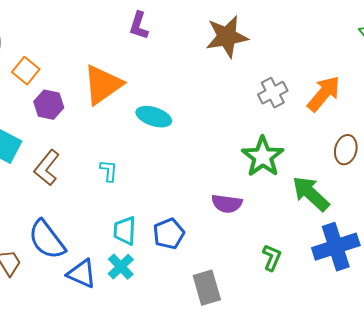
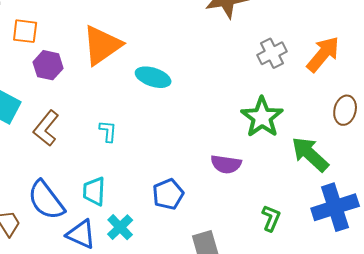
orange square: (26, 71) -> (25, 31), turned -32
cyan trapezoid: (125, 231) -> (94, 191), moved

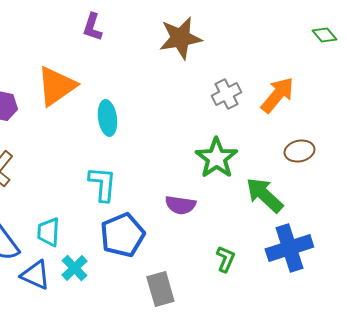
cyan ellipse: (153, 77) -> (107, 118), turned 64
brown ellipse: (345, 110) -> (299, 151), turned 64
cyan L-shape: (108, 131) -> (102, 184), moved, size x1.6
blue pentagon: (168, 194) -> (122, 235), size x1.4

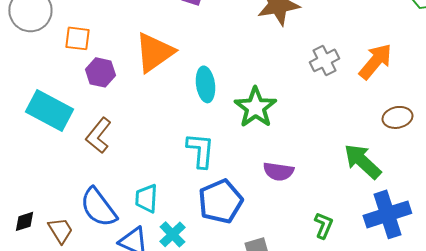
green star: (216, 158) -> (255, 107), moved

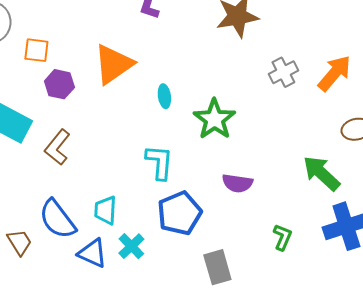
cyan ellipse: (205, 84) -> (164, 96), size x0.7

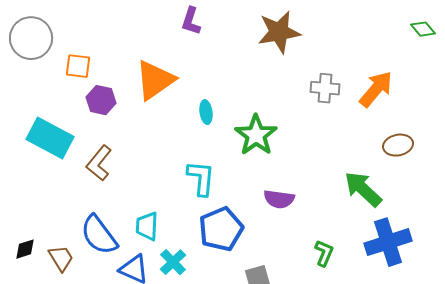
gray cross: (283, 72) -> (325, 88), turned 32

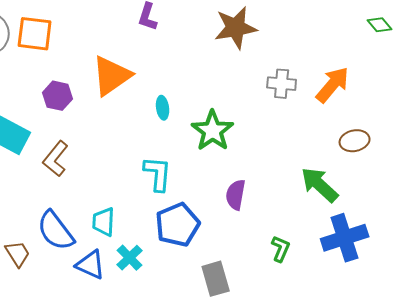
orange square: (78, 66) -> (35, 34), moved, size x1.4
purple semicircle: (279, 199) -> (236, 195), turned 92

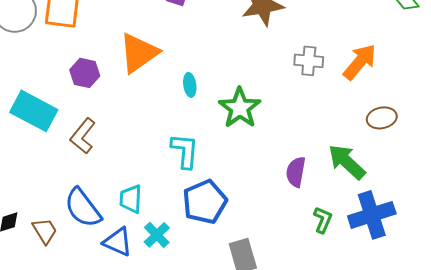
purple semicircle: (236, 195) -> (296, 172), moved
green L-shape: (281, 249) -> (323, 220), moved

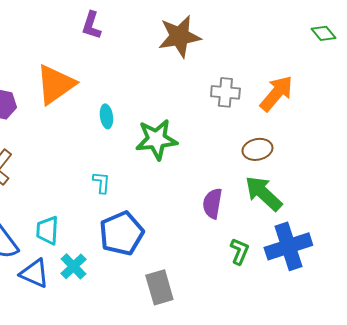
green star: (240, 108) -> (156, 139), turned 30
brown ellipse: (382, 118) -> (257, 149), moved
cyan L-shape: (185, 151) -> (101, 182), size x0.6

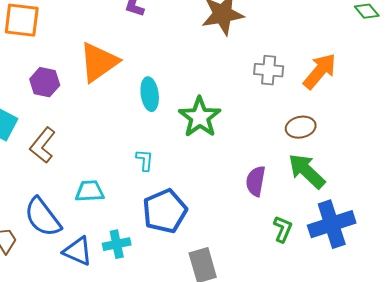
cyan ellipse: (106, 116) -> (150, 94), size x1.4
green star: (156, 139) -> (200, 117), turned -30
cyan trapezoid: (47, 230) -> (90, 191), moved, turned 84
cyan cross: (73, 266) -> (117, 244), turned 32

